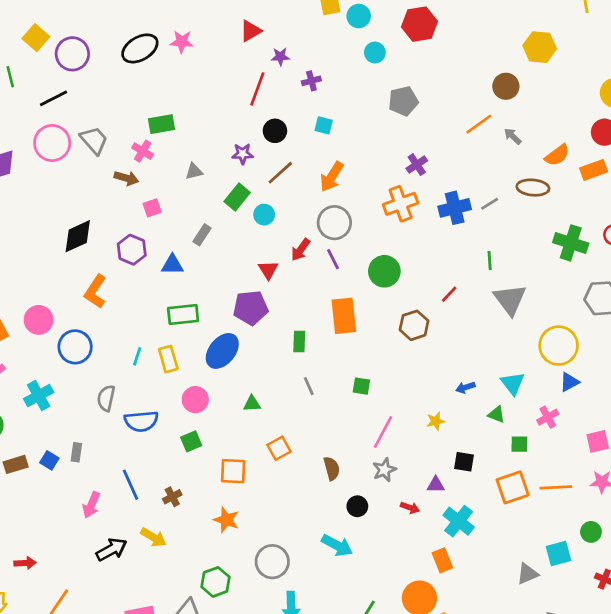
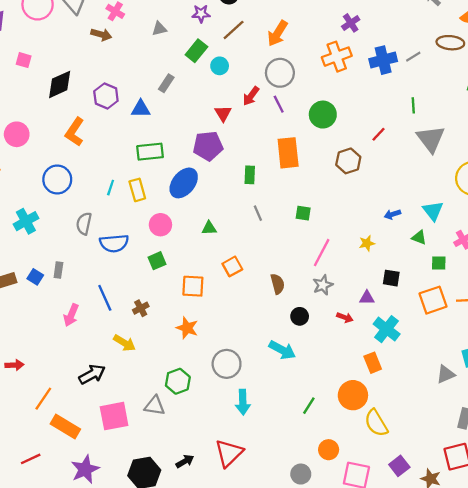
pink square: (152, 208) -> (24, 60), moved, turned 35
pink circle: (39, 320) -> (17, 134), moved
black arrow: (112, 549) -> (92, 374), moved

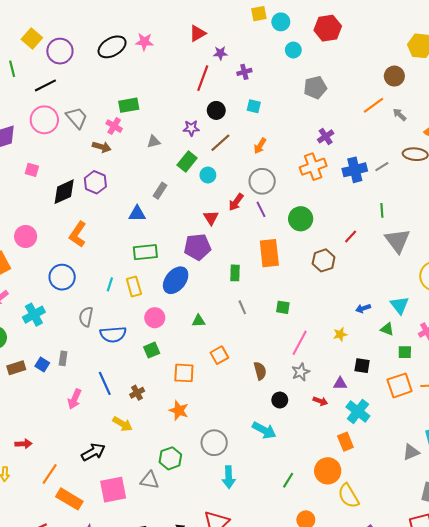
orange arrow: (278, 33) -> (260, 146), size x0.7
purple hexagon: (106, 96) -> (95, 182), moved

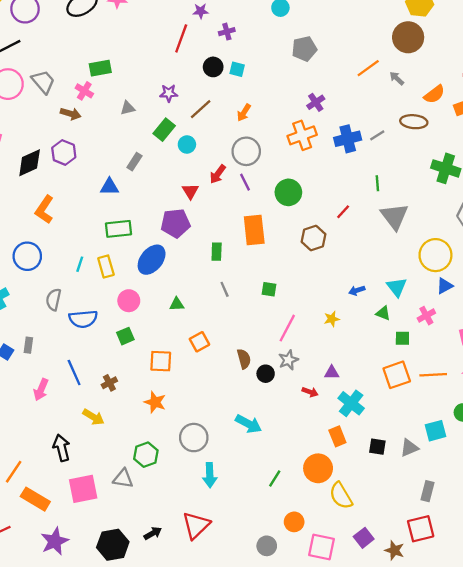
brown circle: (394, 76) -> (408, 37), moved, size x1.4
black circle: (216, 110) -> (213, 67), moved
black square: (362, 366) -> (377, 447), moved
black circle: (280, 400) -> (266, 374), moved
black arrow: (93, 452) -> (61, 448), turned -75

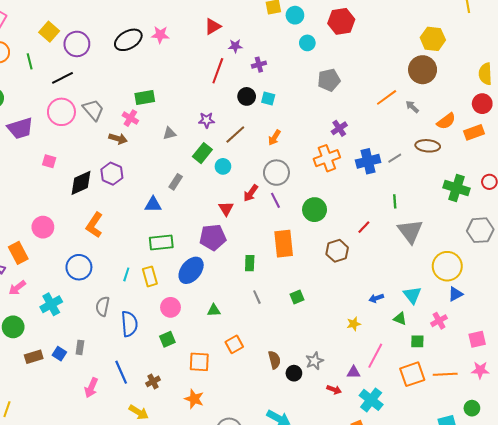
green square: (269, 289) -> (297, 297), turned -32
blue semicircle: (83, 319) -> (129, 324), turned -90
pink line: (287, 328) -> (375, 356), moved

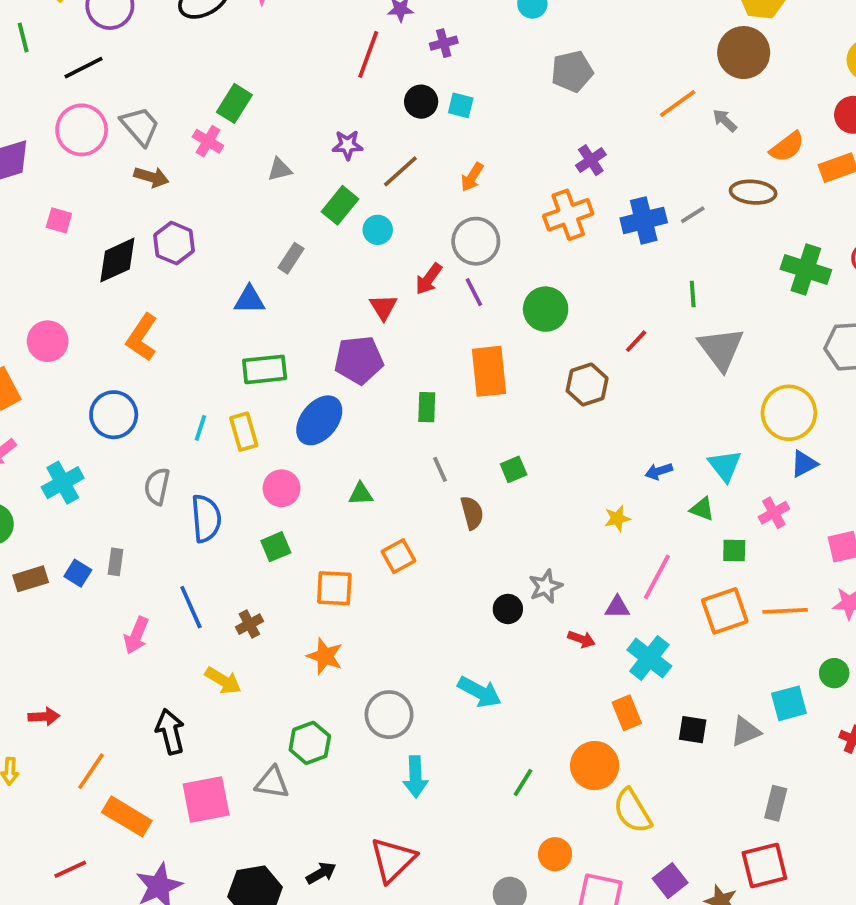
green rectangle: (145, 97) -> (234, 103), turned -48
brown arrow: (118, 139) -> (151, 177), moved
brown semicircle: (274, 360) -> (472, 513), moved

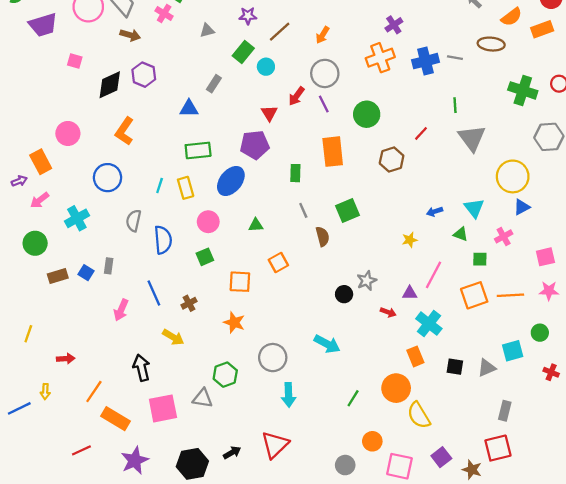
gray line: (693, 215) -> (455, 58), turned 42
green square: (514, 469) -> (347, 210), size x1.5

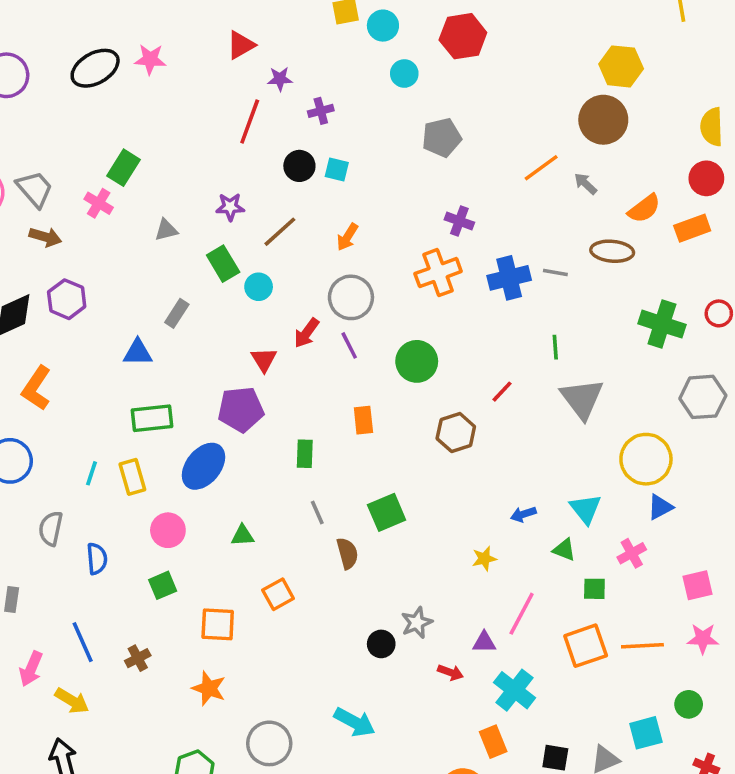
purple cross: (394, 25) -> (459, 221), turned -36
green rectangle: (243, 52) -> (223, 264), turned -70
orange rectangle: (333, 152) -> (363, 420), size x0.6
blue semicircle: (163, 240) -> (97, 559), size x0.7
yellow arrow: (173, 337) -> (72, 701), moved

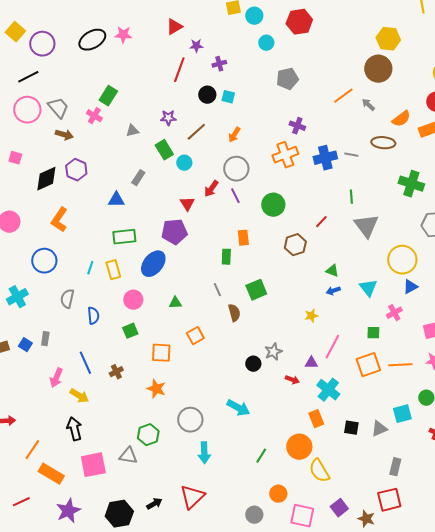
green rectangle: (305, 454) -> (226, 257), moved
green triangle: (564, 550) -> (332, 271), moved

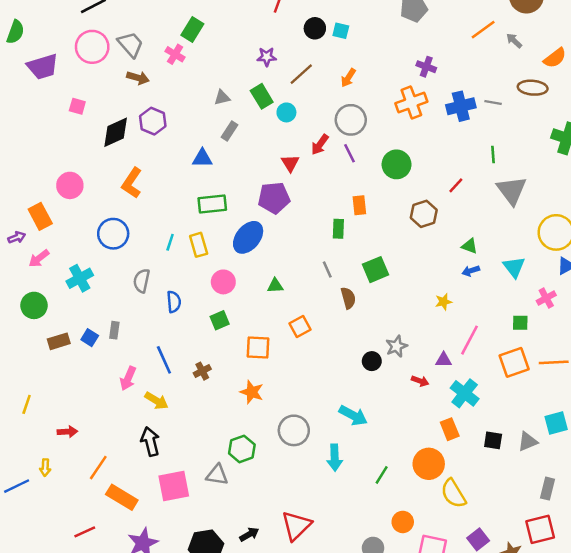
gray triangle: (132, 131) -> (222, 98), moved
cyan arrow: (204, 453) -> (335, 458), moved

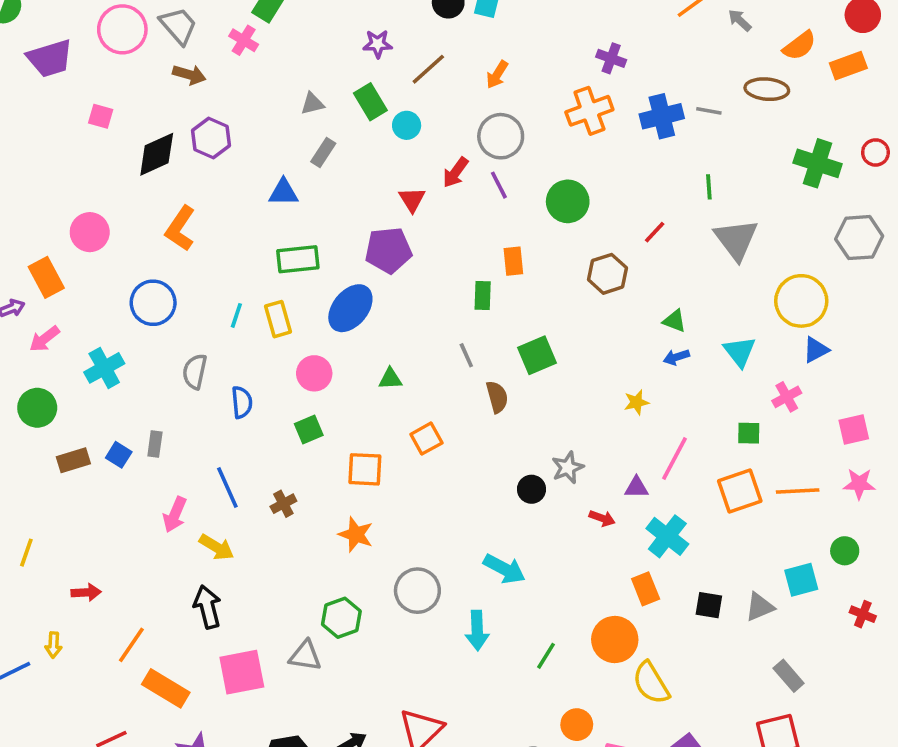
gray rectangle: (547, 489) -> (789, 676), turned -55

